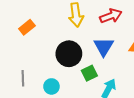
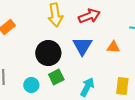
green square: (89, 73) -> (56, 77), moved

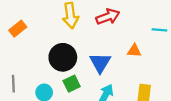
blue triangle: (82, 46) -> (100, 63), moved

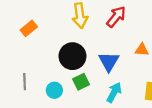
red arrow: (108, 17) -> (116, 17), turned -30

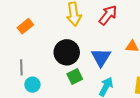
gray line: (25, 82) -> (21, 67), moved
cyan circle: (54, 90) -> (32, 85), moved

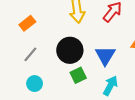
gray line: (21, 67) -> (30, 54), moved, turned 42

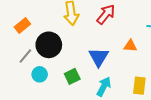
black circle: (70, 50) -> (49, 45), moved
cyan circle: (35, 84) -> (40, 74), moved

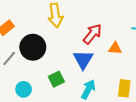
red arrow: (106, 14) -> (92, 34), moved
cyan circle: (40, 74) -> (24, 89), moved

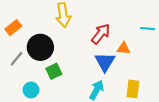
blue triangle: (83, 60) -> (105, 62), moved
green square: (56, 79) -> (54, 71), moved

